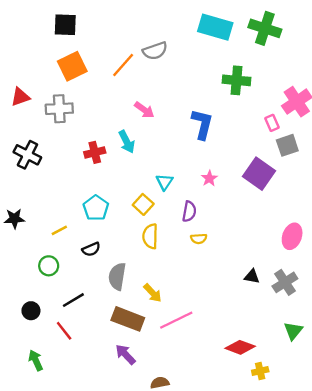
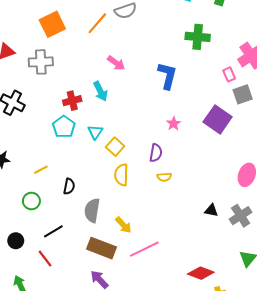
cyan triangle: (164, 182) -> (95, 132), moved
cyan pentagon: (96, 208) -> (64, 127), moved
black semicircle: (91, 249) -> (69, 186), turned -56

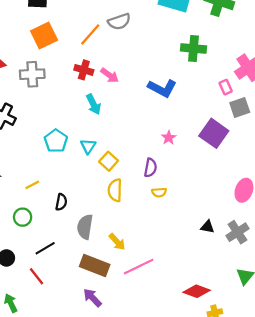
blue L-shape: (167, 76) -> (162, 88), turned 104
red cross: (72, 101) -> (84, 70), moved, turned 30

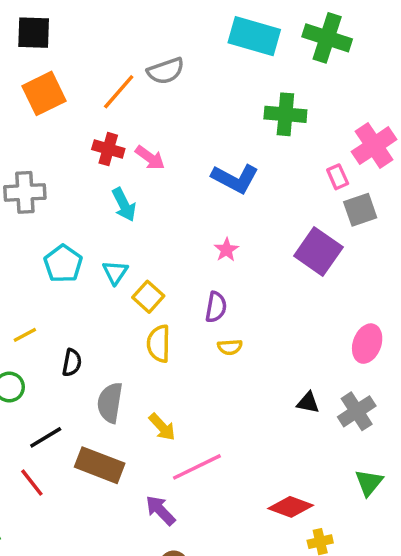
gray cross: (32, 74) -> (25, 192), moved
pink star: (169, 138) -> (226, 250), moved
brown rectangle: (95, 265) -> (100, 465), moved
purple arrow: (92, 298) -> (160, 510), moved

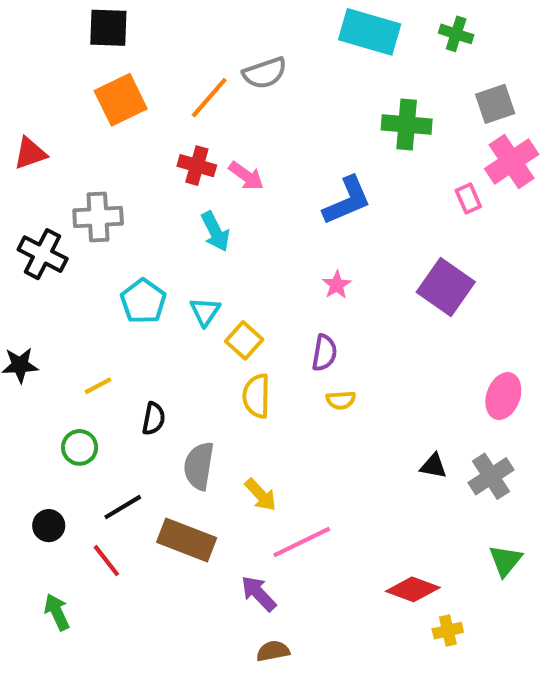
green cross: (327, 38) -> (456, 34), size x0.6
blue L-shape: (235, 179) -> (347, 201), turned -51
gray square: (360, 210) -> (495, 104), moved

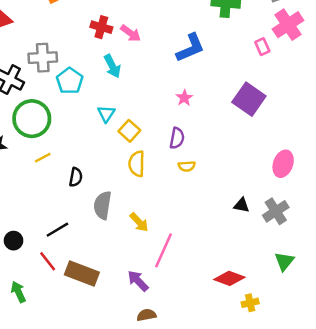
cyan pentagon: (143, 301) -> (70, 81), moved
green circle: (80, 447) -> (32, 119), moved, size x1.8
brown rectangle: (187, 540) -> (82, 274), moved
pink line: (302, 542) -> (164, 250), turned -40

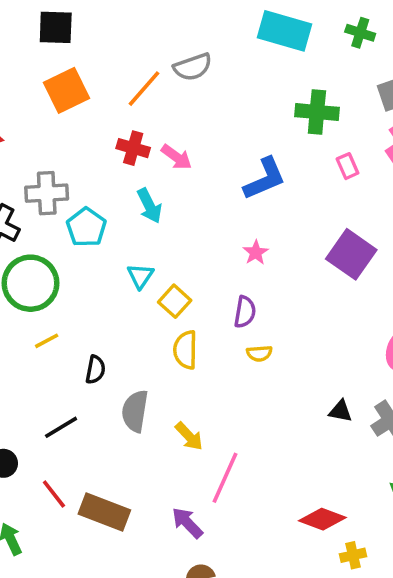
pink rectangle: (262, 47) -> (348, 166), moved
black line: (57, 230) -> (61, 427), moved

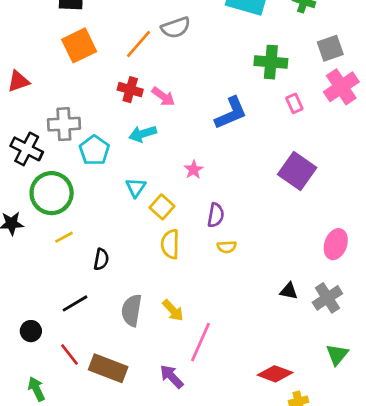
cyan arrow: (149, 206) -> (143, 134), turned 100
pink star: (256, 253) -> (194, 170), moved
gray semicircle: (135, 411) -> (132, 310), moved

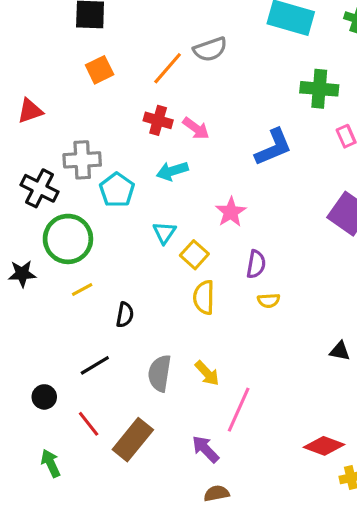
orange square: (79, 45) -> (100, 70), size x0.7
pink star: (194, 170) -> (231, 212), size x1.4
brown rectangle: (108, 368) -> (133, 440), turned -72

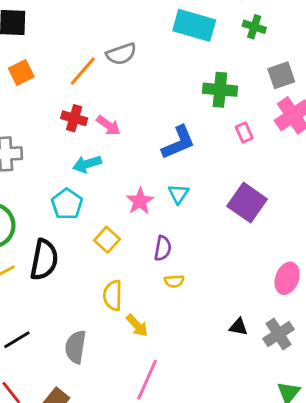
cyan pentagon: (117, 190) -> (67, 204), moved
cyan triangle: (164, 233) -> (178, 194), moved
yellow semicircle: (204, 297) -> (113, 295), moved
black semicircle: (125, 315) -> (44, 260), moved, size x1.8
yellow arrow: (207, 373) -> (137, 325), moved

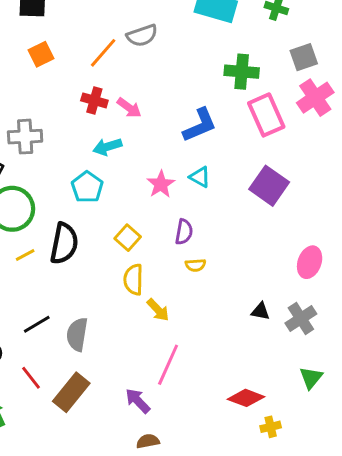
pink rectangle: (244, 133) -> (266, 115), size x2.0
cyan triangle: (178, 194) -> (200, 177), turned -35
yellow square: (107, 240) -> (128, 238), moved
gray semicircle: (76, 347) -> (77, 334), moved

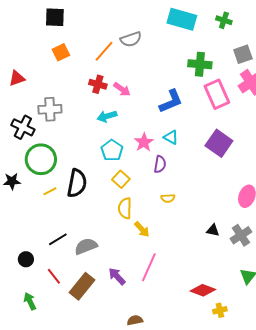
cyan pentagon: (87, 187) -> (112, 150), moved
purple semicircle: (184, 232) -> (160, 164), moved
gray semicircle: (77, 334) -> (86, 246), turned 60
purple arrow: (138, 401) -> (117, 276), moved

